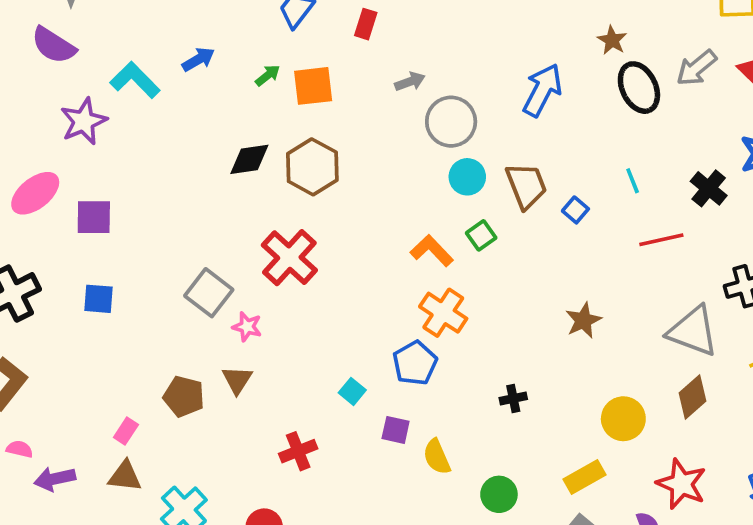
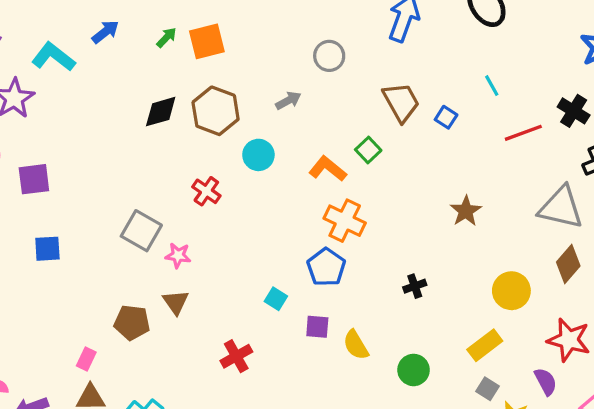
gray arrow: (410, 82) -> (288, 100), moved
gray circle: (451, 122) -> (329, 56), size x0.7
cyan circle: (467, 177) -> (258, 155), moved
black cross: (709, 188) -> (574, 111), moved
red cross: (289, 258) -> (206, 191), size x0.6

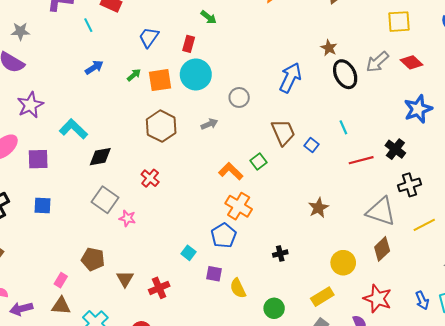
cyan L-shape: (53, 57) -> (73, 129), moved
black diamond: (161, 112) -> (100, 157), moved
cyan circle: (258, 155) -> (196, 74), moved, size x1.5
brown triangle: (176, 302) -> (125, 279), moved

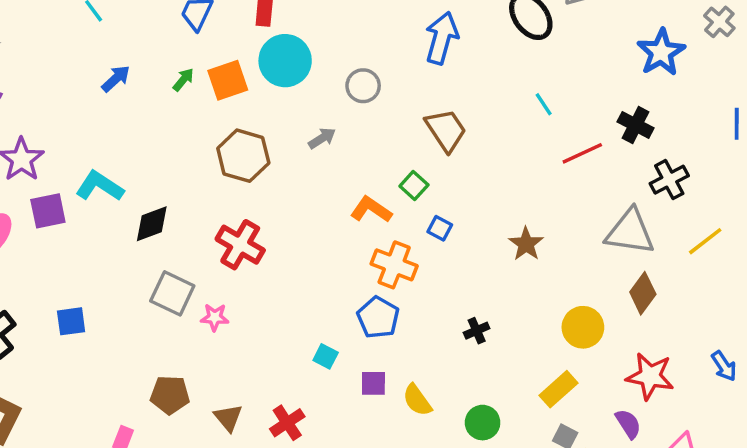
blue square: (312, 145) -> (440, 228), moved
purple square: (38, 159) -> (48, 211), moved
red cross: (150, 178) -> (240, 245), size x1.5

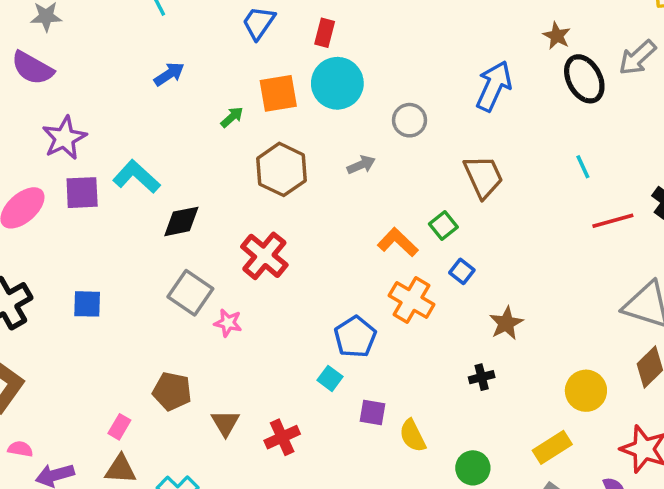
green arrow: (183, 80) -> (232, 117), moved
brown star: (526, 244) -> (506, 323), moved
blue pentagon: (378, 317) -> (355, 337), moved

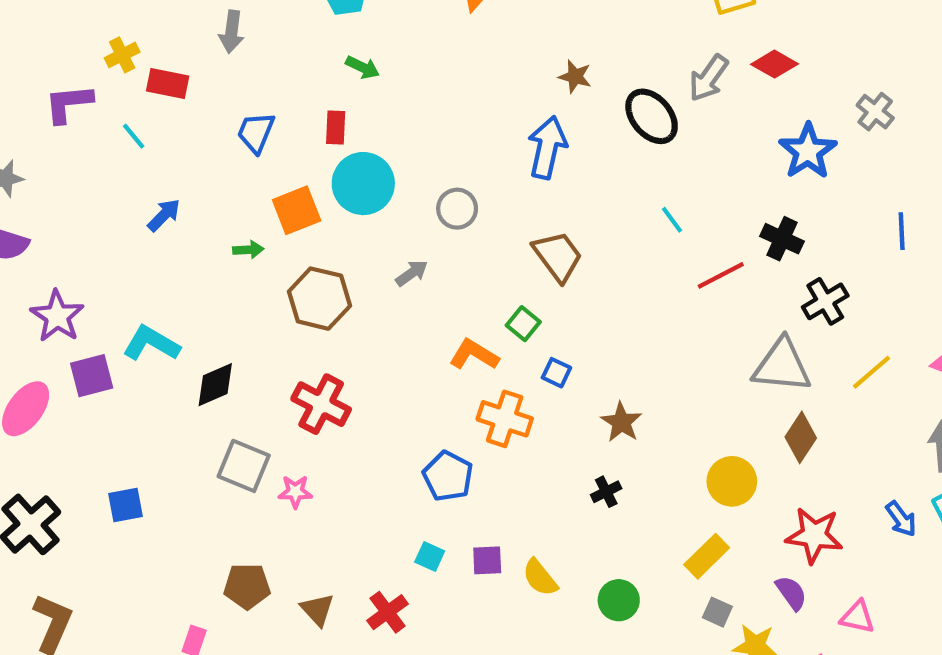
brown star: (557, 36) -> (575, 77), moved
green arrow: (232, 117) -> (248, 250), turned 50
cyan square: (330, 378) -> (430, 557), moved

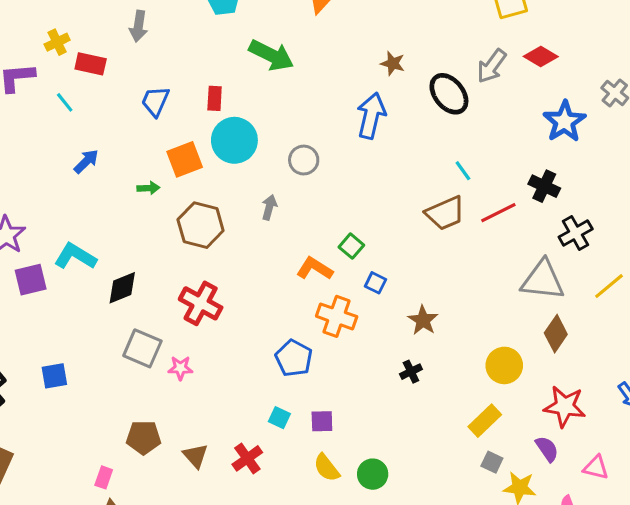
green arrow: (363, 67) -> (271, 55), moved, size x1.8
brown trapezoid: (558, 256) -> (445, 213), moved, turned 102
gray arrow: (412, 273) -> (269, 207), turned -40
yellow semicircle: (540, 578) -> (327, 468), moved
green circle: (619, 600) -> (373, 474), moved

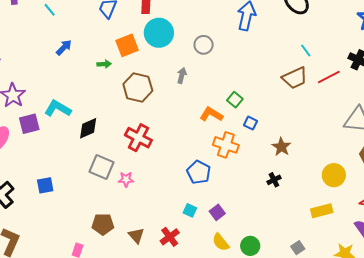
purple square: (322, 421) -> (217, 212), turned -35
yellow rectangle: (485, 421) -> (322, 211), turned 30
gray square: (492, 462) -> (298, 248), moved, turned 32

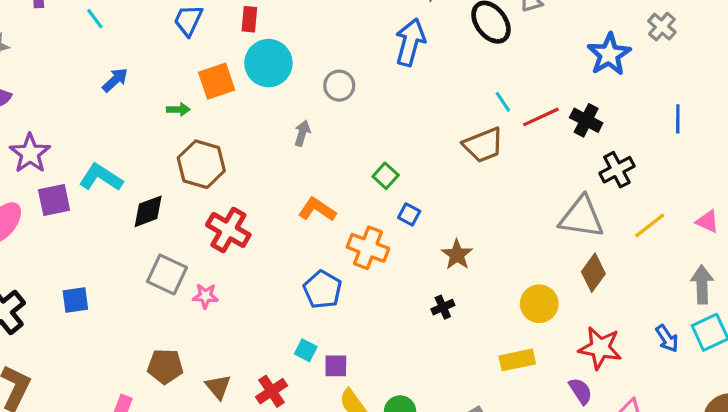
red line: (329, 77) -> (541, 117), moved
brown hexagon: (138, 87) -> (201, 164), moved
orange L-shape: (211, 114) -> (317, 209), moved
purple square: (217, 212) -> (336, 366), moved, turned 35

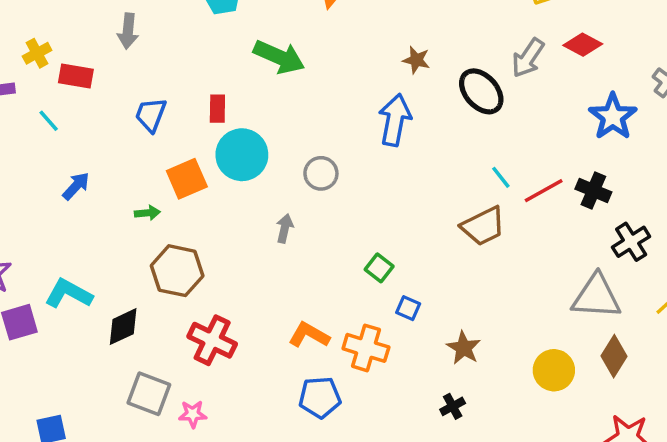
orange L-shape: (317, 209) -> (309, 335), moved
blue pentagon: (323, 290) -> (320, 397), turned -30
yellow circle: (539, 304) -> (554, 370), moved

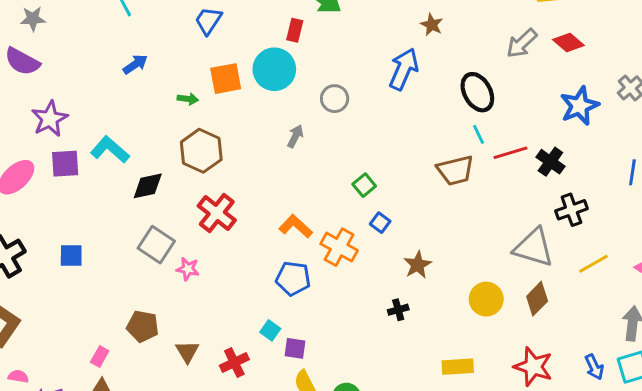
black ellipse: (481, 91) -> (477, 92), moved
red rectangle: (217, 109) -> (295, 30), moved

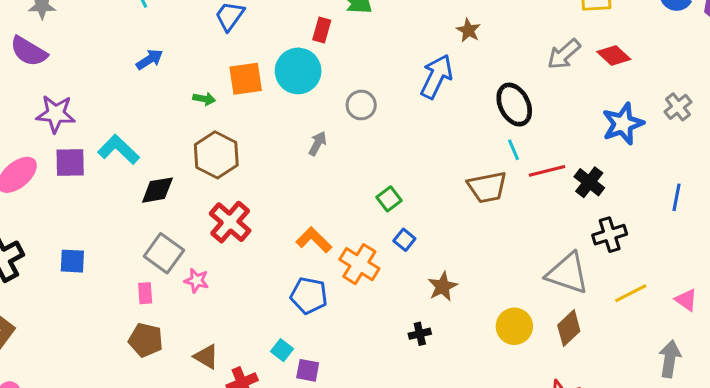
purple star: (50, 119) -> (56, 114), turned 30
brown triangle: (187, 352) -> (206, 357), moved, turned -30
pink rectangle: (100, 357) -> (145, 293), moved, turned -36

